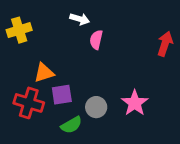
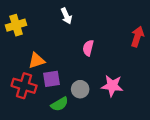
white arrow: (80, 19) -> (66, 16), turned 49
pink semicircle: (96, 40) -> (88, 48), moved
pink star: (135, 103) -> (112, 86), turned -30

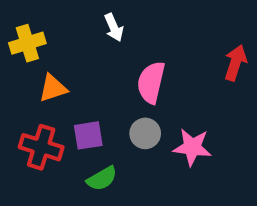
pink semicircle: (88, 48) -> (151, 82), size x1.5
orange triangle: (37, 61) -> (53, 88), moved
gray circle: (80, 89) -> (145, 133), moved

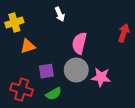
gray circle: (145, 133) -> (76, 70), size x1.5
red cross: (41, 147) -> (22, 90), moved

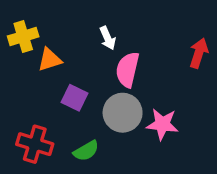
white arrow: (60, 14) -> (108, 38), moved
orange triangle: (28, 46) -> (50, 60), moved
purple square: (46, 71) -> (75, 98), moved, turned 35

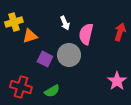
pink semicircle: (128, 70) -> (86, 34), moved
gray circle: (123, 113) -> (69, 55), moved
pink star: (162, 124) -> (117, 81), moved, turned 30

